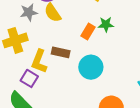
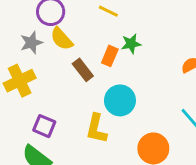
brown rectangle: (61, 52) -> (83, 70), moved, turned 48
yellow L-shape: (39, 61) -> (96, 129), moved

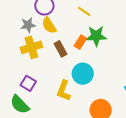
green star: (131, 44) -> (96, 36), size x1.5
yellow cross: (20, 81) -> (31, 47), moved

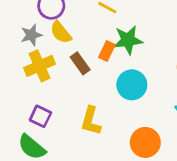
cyan circle: (83, 74) -> (132, 85), moved

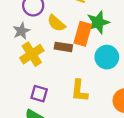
yellow semicircle: (61, 32) -> (56, 23), moved
orange rectangle: (107, 51) -> (83, 34), size x1.5
brown rectangle: (80, 63) -> (63, 47), turned -36

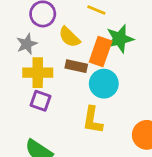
yellow cross: (32, 54) -> (38, 73), turned 30
cyan circle: (107, 57) -> (104, 84), moved
purple square: (39, 94) -> (41, 101), moved

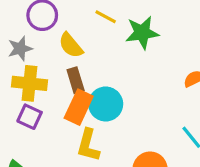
green star: (120, 39) -> (142, 33), moved
orange rectangle: (101, 51) -> (79, 107), moved
brown rectangle: (76, 66) -> (76, 80), turned 55

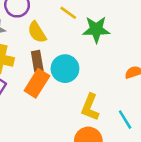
cyan circle: (106, 104) -> (65, 69), moved
yellow L-shape: (88, 145) -> (90, 107), moved

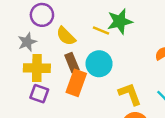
yellow line: (68, 13) -> (101, 30), moved
yellow L-shape: (90, 107) -> (130, 94), turned 150

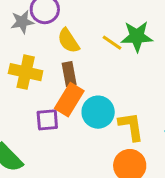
gray star: (27, 42) -> (22, 22), moved
cyan circle: (99, 64) -> (98, 112), moved
purple square: (39, 94) -> (47, 120), moved, turned -36

